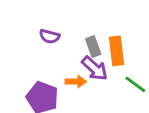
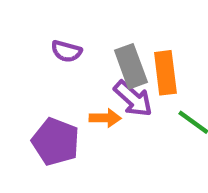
gray rectangle: (93, 47) -> (131, 66), size x1.4

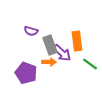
gray rectangle: (131, 66) -> (50, 45), moved

